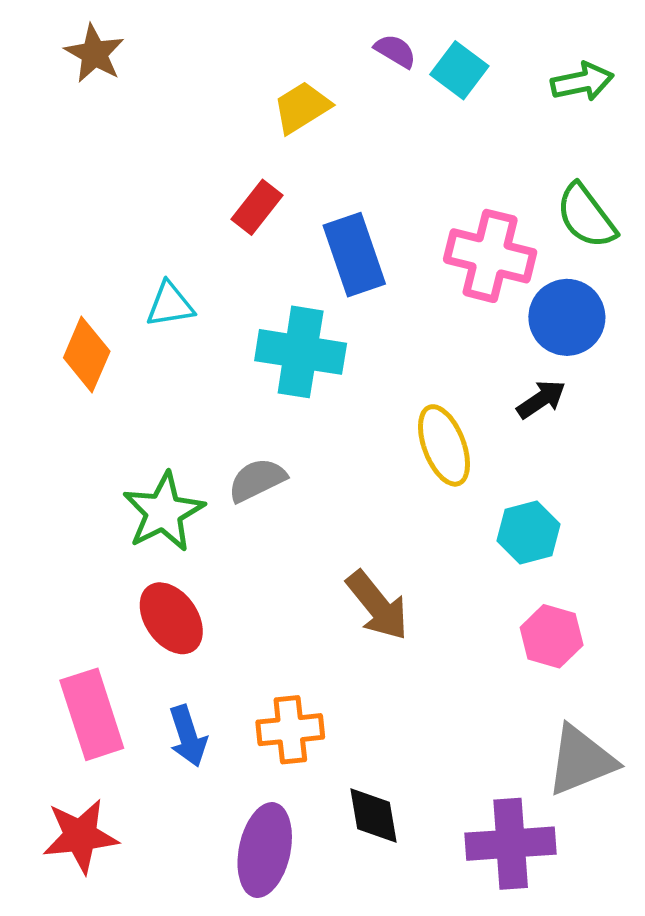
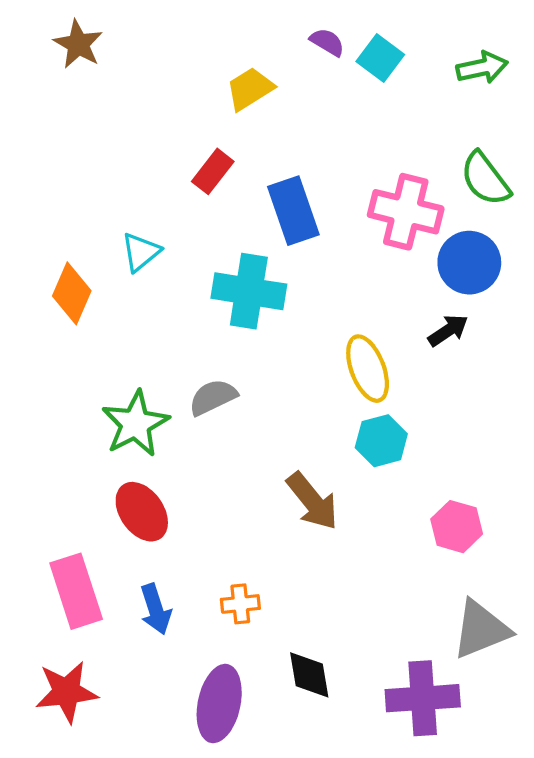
cyan triangle: (170, 305) -> (141, 252), turned -30
cyan hexagon: (528, 532) -> (381, 441), moved
orange cross: (290, 730) -> (240, 604), size x0.7

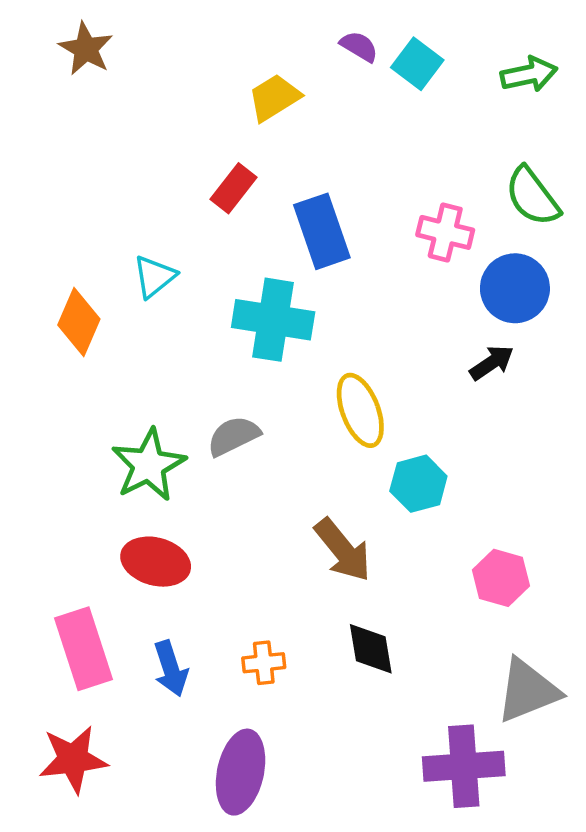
pink cross: (406, 212) -> (445, 232), size x0.7
yellow ellipse: (368, 369) -> (360, 410), moved
red ellipse: (142, 512) -> (156, 562), turned -40
black diamond: (309, 675) -> (371, 649), moved

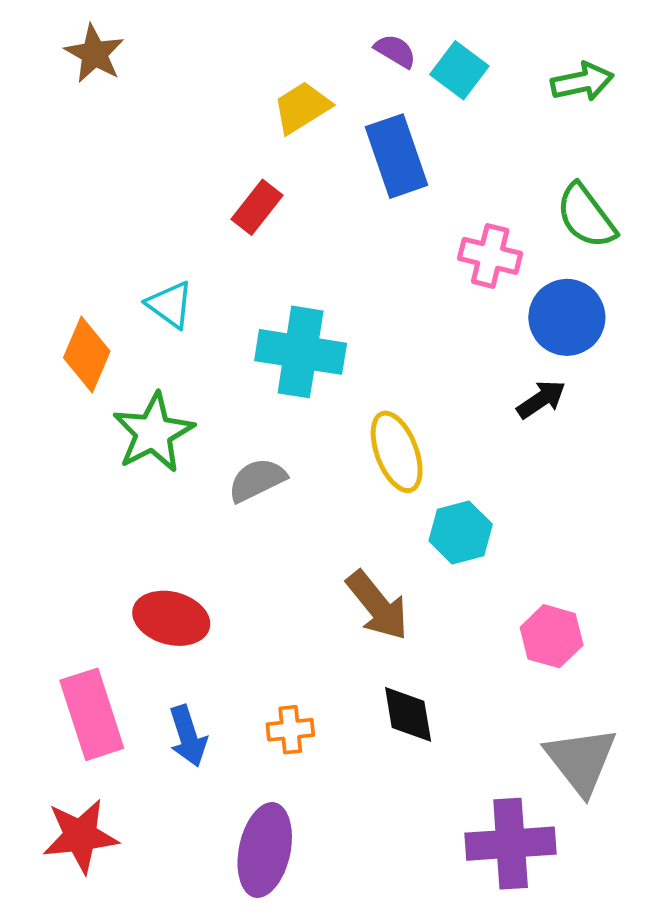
blue rectangle: (322, 231) -> (397, 156), moved
cyan triangle: (154, 277) -> (170, 305), turned -45
green star: (149, 465) -> (153, 433), moved
gray triangle: (528, 691) -> (581, 760), turned -46

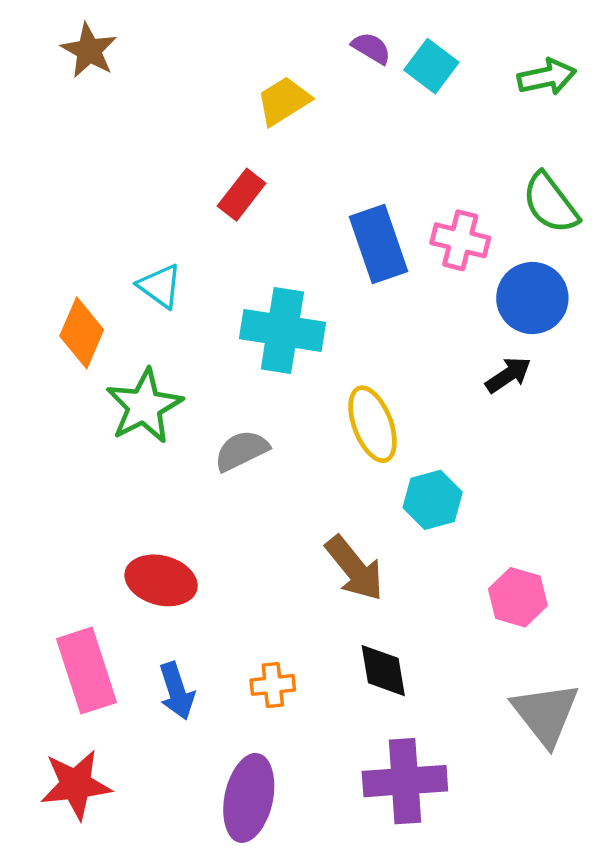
blue rectangle: (397, 156) -> (379, 244), moved
purple cross: (511, 844) -> (405, 781), moved

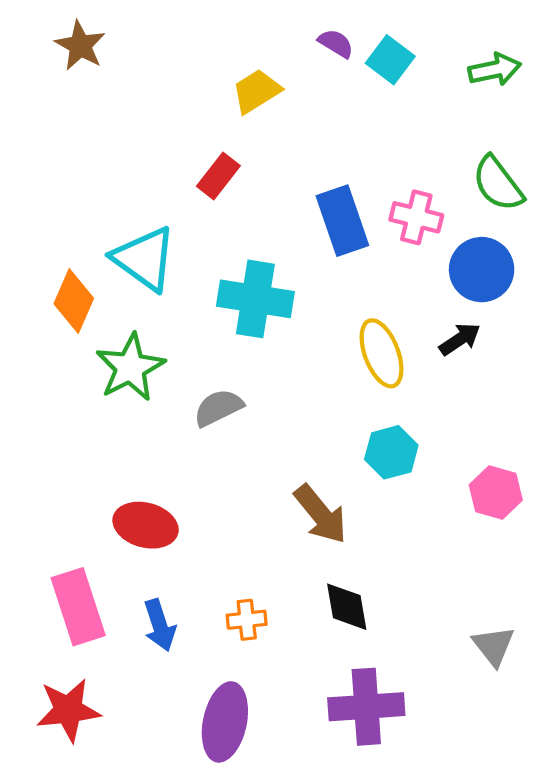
cyan triangle: (160, 286) -> (144, 259), size x1.6
yellow ellipse: (373, 424) -> (382, 353), moved
pink hexagon: (518, 597) -> (496, 492), moved
gray triangle: (546, 714) -> (494, 646), size x0.7

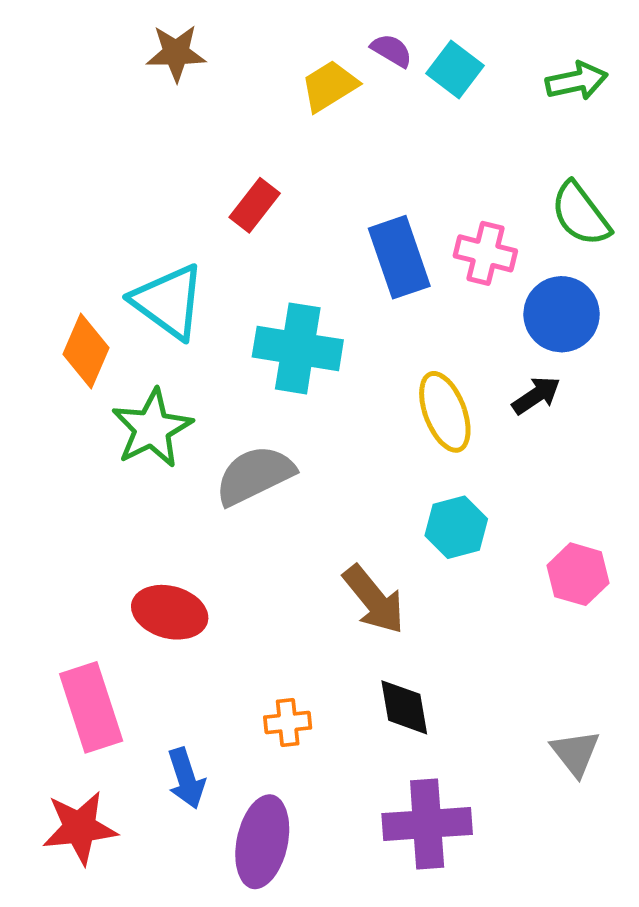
brown star: (80, 46) -> (176, 53), moved, turned -30
yellow trapezoid: (256, 91) -> (329, 86), moved
gray semicircle: (218, 408) -> (255, 475), size x1.4
blue arrow: (160, 625) -> (186, 778), moved

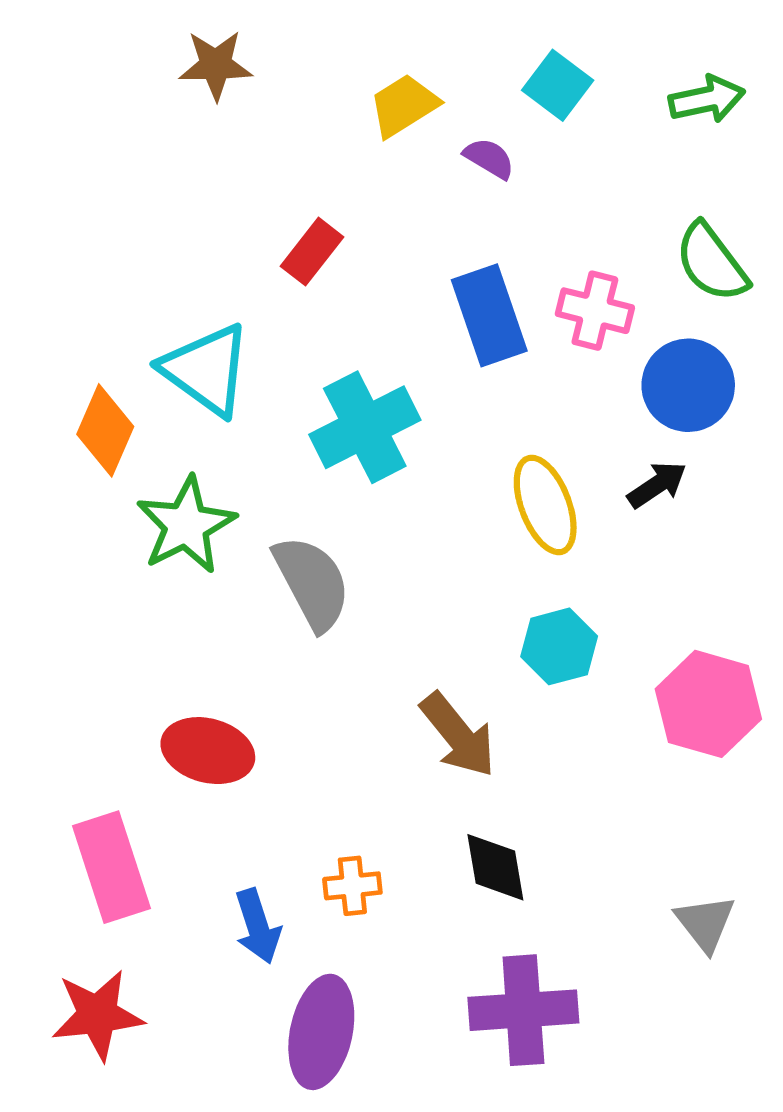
purple semicircle: (392, 50) -> (489, 158), moved
cyan cross: (298, 348) -> (365, 427), turned -36
gray semicircle: (255, 475) -> (312, 583), turned 88
pink hexagon: (578, 574) -> (708, 704), size x1.4
blue arrow: (186, 778) -> (258, 926), moved

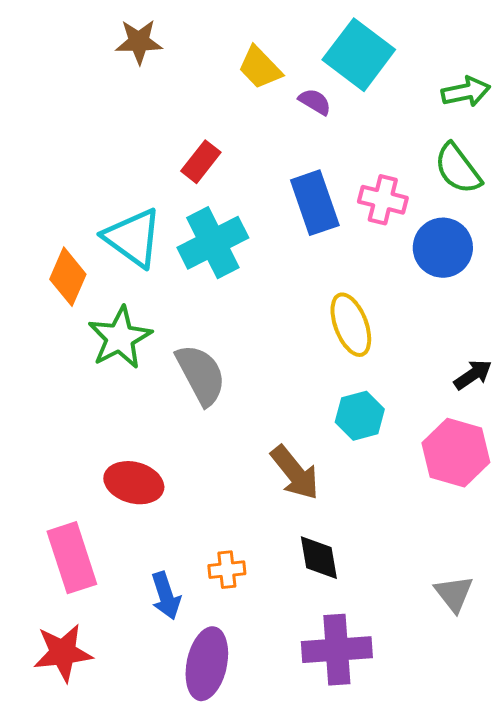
cyan square: (558, 85) -> (359, 55), size x1.6
green arrow: (707, 99) -> (466, 92), moved
yellow trapezoid: (404, 105) -> (260, 68), turned -102
cyan cross: (365, 427) -> (213, 243), moved
black arrow: (657, 485) -> (473, 375), moved

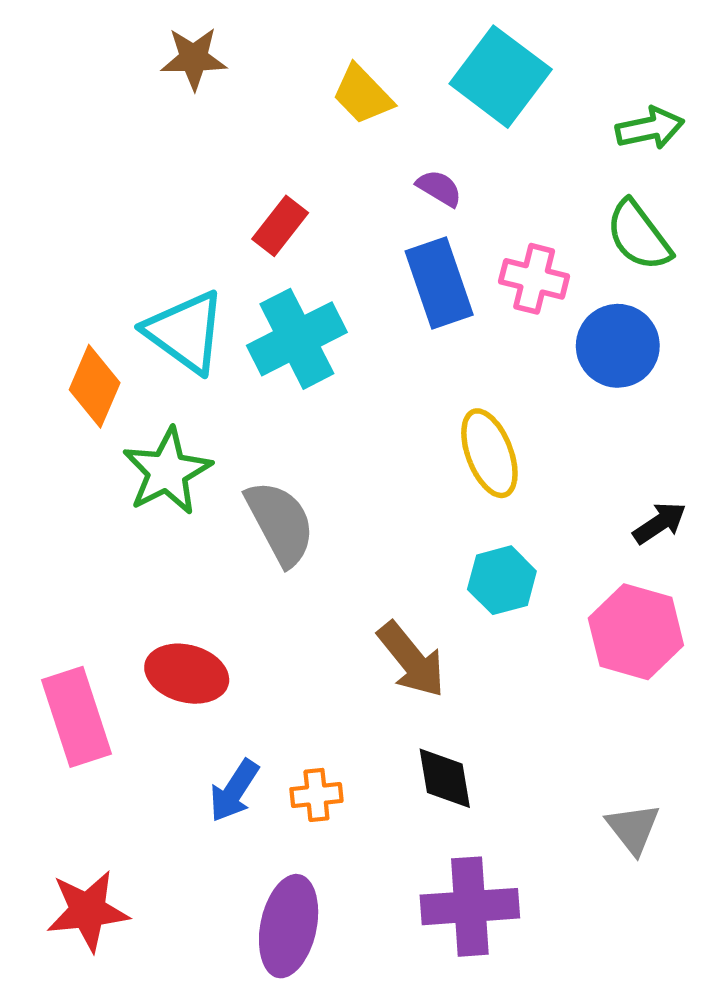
purple semicircle: (315, 102) -> (439, 188), moved
pink rectangle: (72, 558) -> (76, 717), moved
blue arrow: (166, 596) -> (234, 791), moved, turned 51

